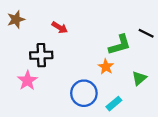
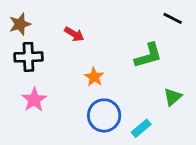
black line: (146, 33) -> (173, 18), moved
black cross: (41, 55) -> (28, 57), moved
orange star: (106, 67) -> (94, 77), moved

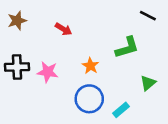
black cross: (28, 57) -> (17, 67), moved
orange star: (94, 77) -> (90, 66), moved
pink star: (34, 100) -> (48, 72), moved, turned -30

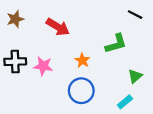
red arrow: (64, 29) -> (58, 27), size x1.5
cyan rectangle: (121, 110) -> (125, 102), moved

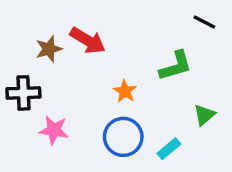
brown star: (15, 19) -> (49, 49), moved
pink star: (43, 66) -> (54, 130), moved
cyan rectangle: (125, 102) -> (169, 149), moved

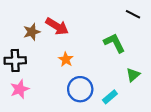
green L-shape: (176, 66) -> (114, 43), turned -100
orange star: (125, 91) -> (66, 59), moved
pink star: (54, 130) -> (20, 89), moved, turned -30

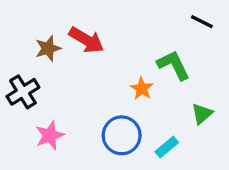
orange star: (66, 59) -> (142, 89), moved
black cross: (15, 61) -> (23, 92), turned -30
pink star: (20, 89) -> (50, 135), moved

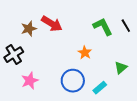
black line: (202, 22) -> (126, 26), moved, turned 32
green L-shape: (173, 65) -> (103, 27), moved

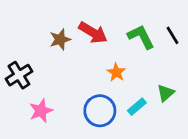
red arrow: (52, 24) -> (93, 33), moved
brown star: (29, 29) -> (60, 39), moved
cyan rectangle: (100, 88) -> (137, 107), moved

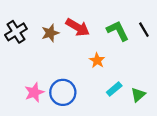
black cross: (19, 75) -> (16, 32), moved
green triangle: (166, 93) -> (138, 95), moved
blue circle: (100, 111) -> (63, 92), moved

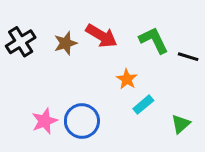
black line: (144, 30) -> (188, 57), moved, turned -42
cyan rectangle: (114, 89) -> (143, 105), moved

